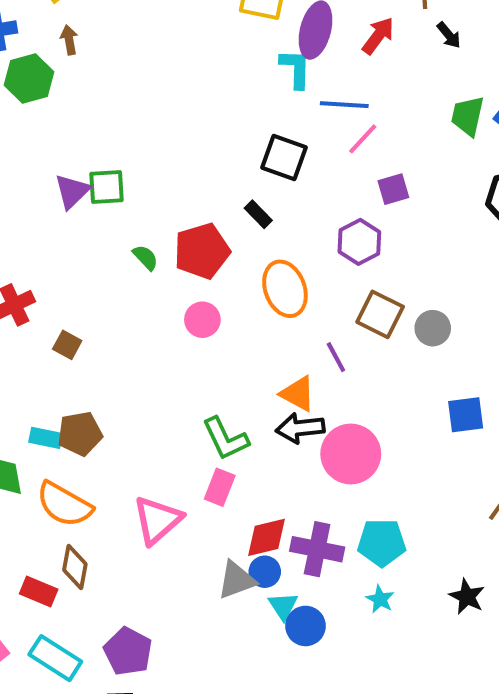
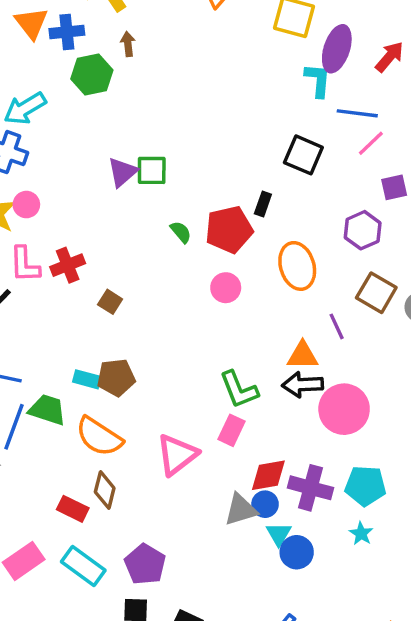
black rectangle: (258, 214) -> (263, 204), moved, turned 60
orange triangle: (298, 394) -> (302, 355), turned -32

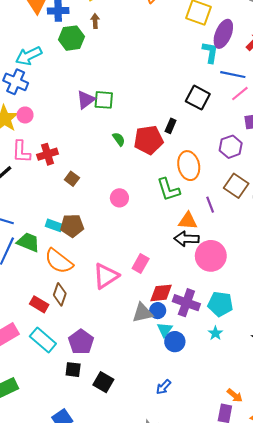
pink circle: (226, 288) -> (119, 198), moved
green L-shape: (239, 390) -> (168, 190), moved

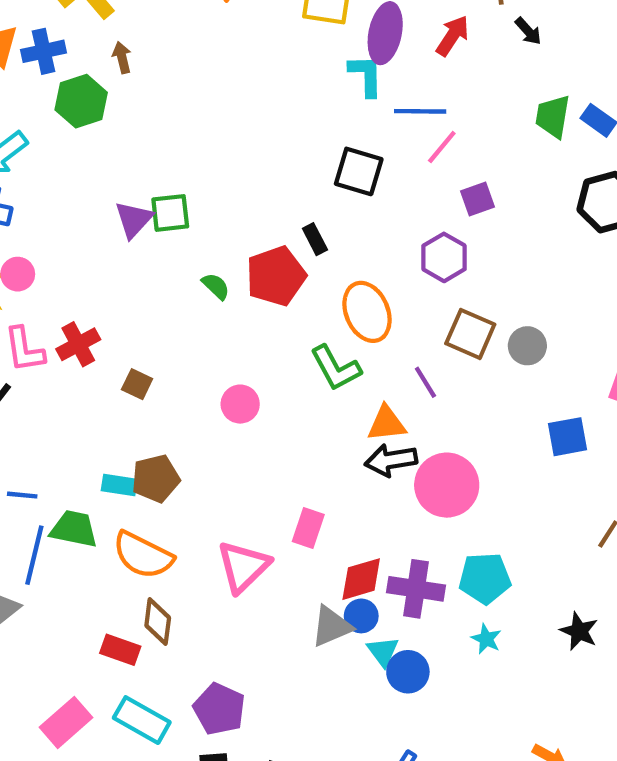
black rectangle: (171, 126) -> (315, 239), turned -40

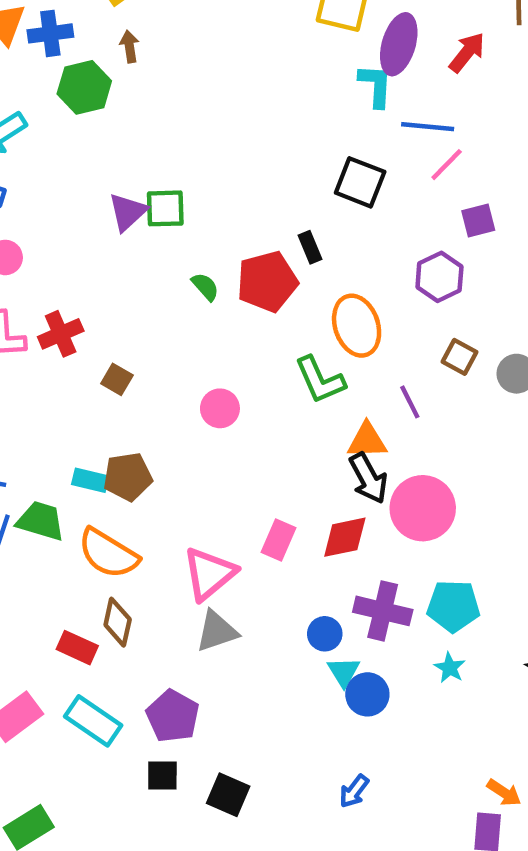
brown square: (470, 334) -> (460, 357), size x0.7
black arrow: (391, 460) -> (368, 478), turned -114
red diamond: (361, 579) -> (345, 537), moved
gray triangle: (331, 626) -> (217, 631), moved

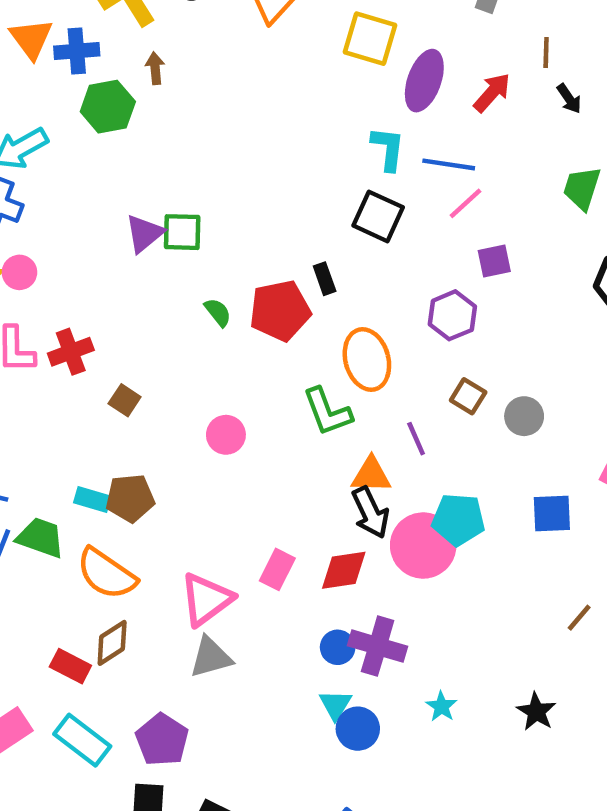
cyan L-shape: (376, 86) -> (388, 149), moved
cyan pentagon: (453, 606) -> (458, 520), moved
brown diamond: (118, 622) -> (112, 643), turned 42
blue circle: (325, 634) -> (338, 647), moved

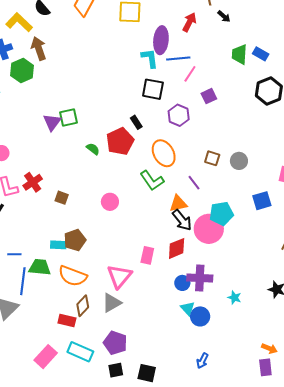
brown arrow: (155, 68) -> (39, 48), size x1.6
purple ellipse: (424, 81) -> (161, 40), moved
purple hexagon: (452, 315) -> (179, 115), moved
gray triangle: (211, 657) -> (112, 303), moved

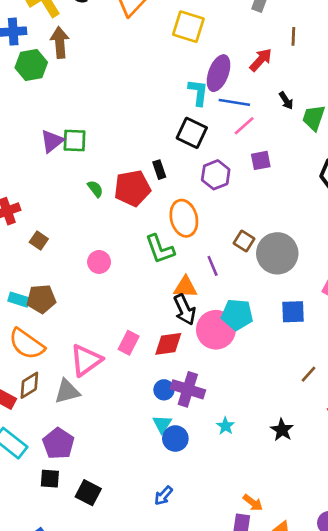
black arrow: (224, 16) -> (286, 101), moved
gray circle: (239, 161) -> (277, 253), size x1.8

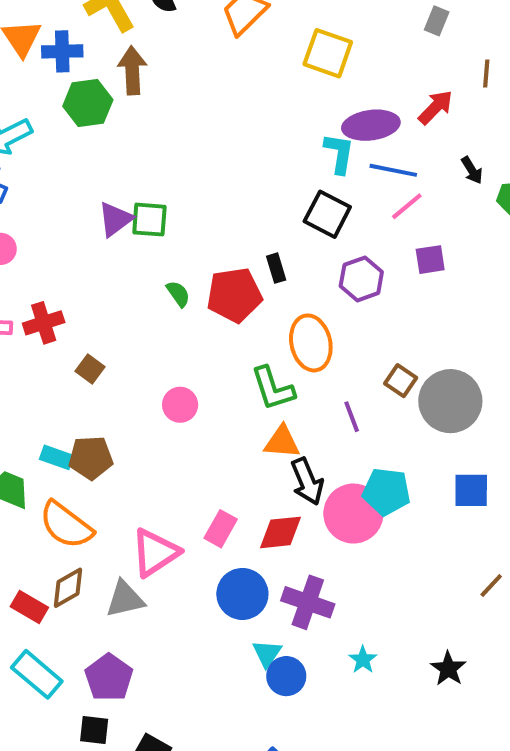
purple ellipse: (219, 73) -> (371, 125), turned 60
orange triangle: (185, 287) -> (282, 442), moved
blue circle: (164, 390) -> (242, 594), moved, size x1.6

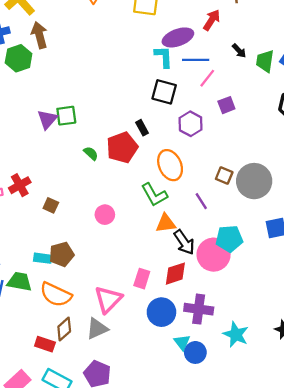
cyan star: (363, 660) -> (236, 334), size x1.6

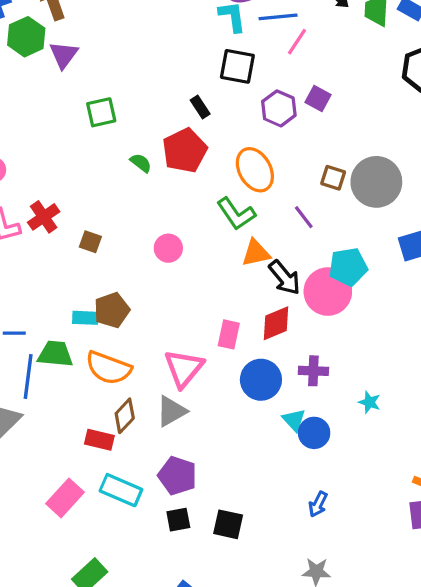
purple square: (226, 105) -> (318, 99), moved, turned -36
purple triangle: (47, 119) -> (64, 55), moved
black rectangle: (142, 128) -> (200, 107), moved
purple cross: (199, 309) -> (313, 371), size x0.7
cyan star: (236, 334) -> (369, 402), size x0.6

